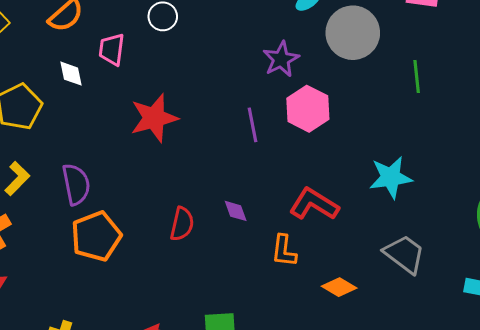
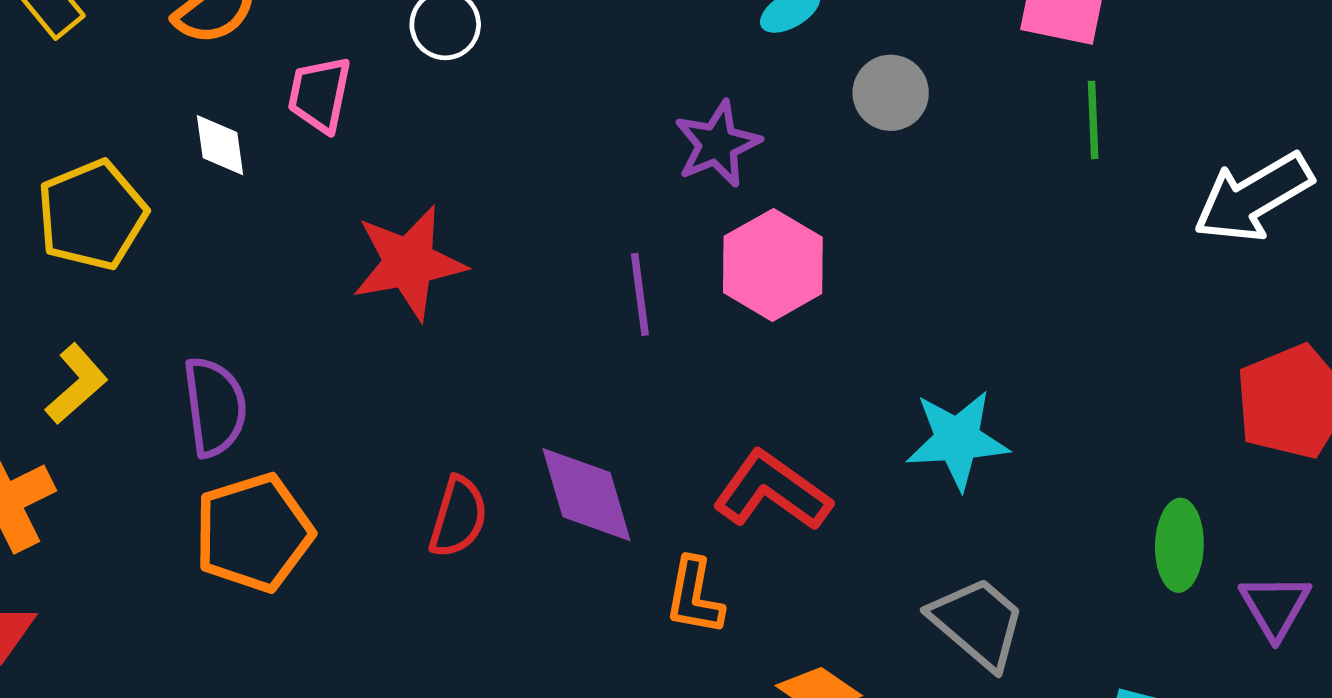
gray circle: (353, 33) -> (891, 93), size x0.6
green line: (417, 77) -> (1093, 120), moved
purple diamond: (236, 211) -> (587, 495), size x1.8

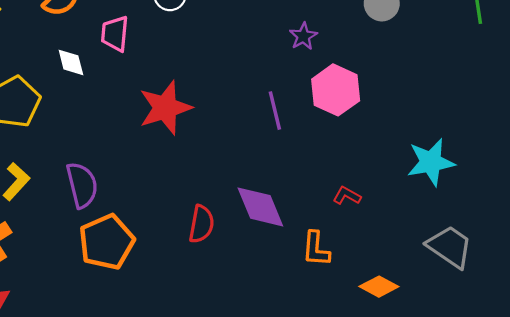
purple star: (717, 144) -> (303, 36), size x0.7
red L-shape: (772, 491) -> (347, 196), size x0.5

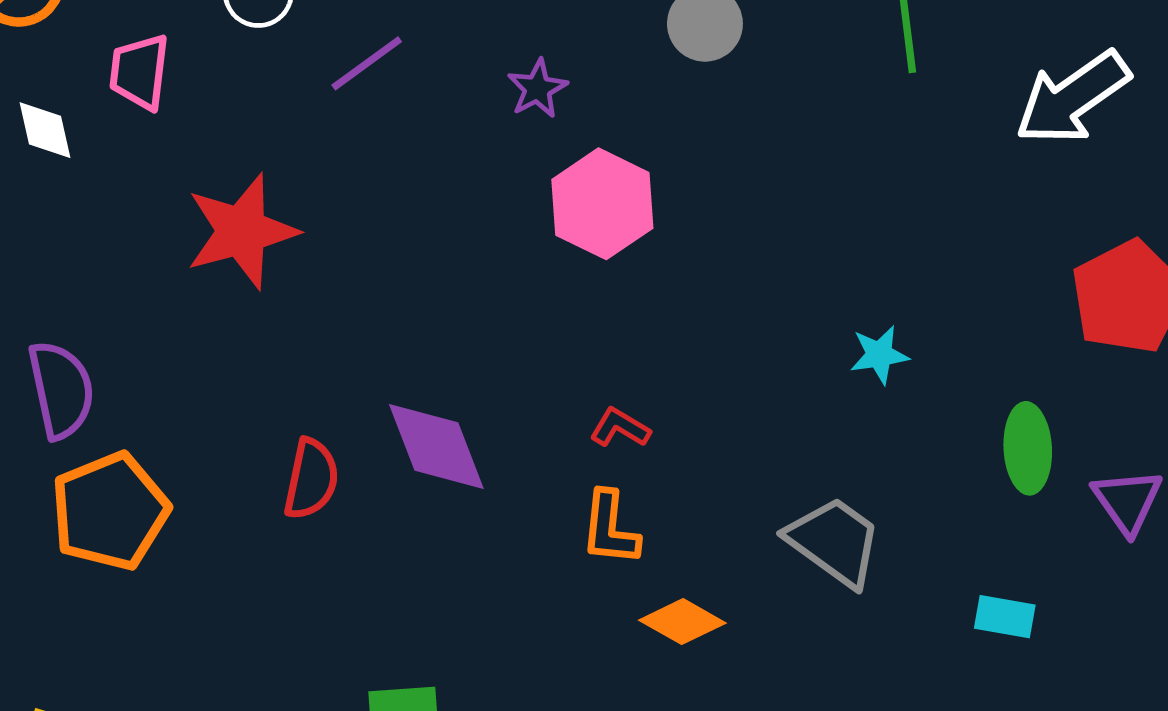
purple line: (275, 111) -> (367, 63), moved, turned 66
cyan star: (431, 162) -> (879, 355), moved, size x0.6
orange L-shape: (316, 249) -> (610, 528), moved

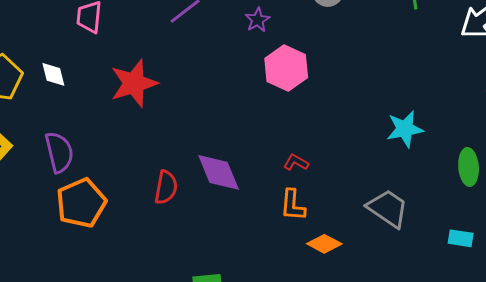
white diamond: (45, 130) -> (53, 74), moved
cyan star: (879, 355) -> (405, 129), size x1.5

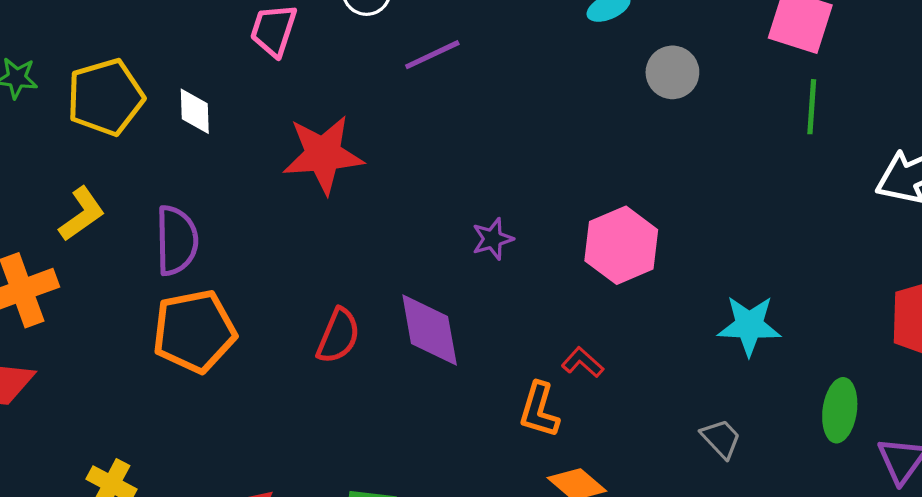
purple star: (258, 20) -> (493, 239), moved
pink hexagon: (286, 68) -> (621, 245), moved
red L-shape: (296, 162) -> (583, 362), moved
gray trapezoid: (388, 208) -> (721, 439), moved, size x0.6

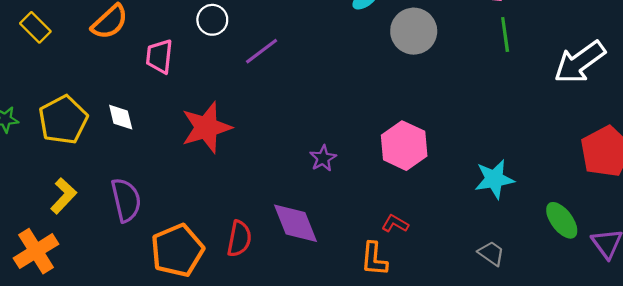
gray circle: (672, 72) -> (414, 31), size x1.4
orange pentagon: (194, 331) -> (177, 250), moved
green ellipse: (840, 410) -> (562, 220), turned -33

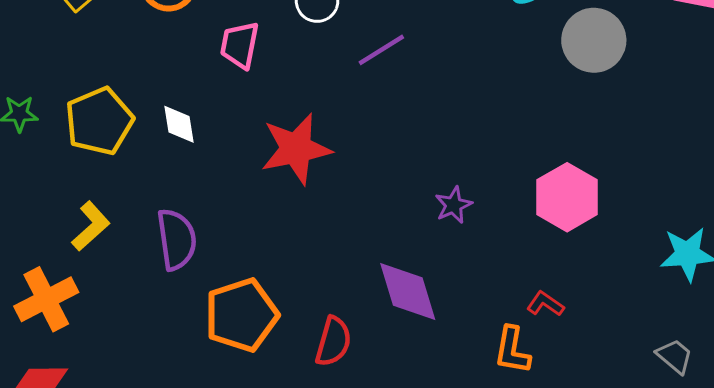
red semicircle: (239, 239) -> (333, 342), moved

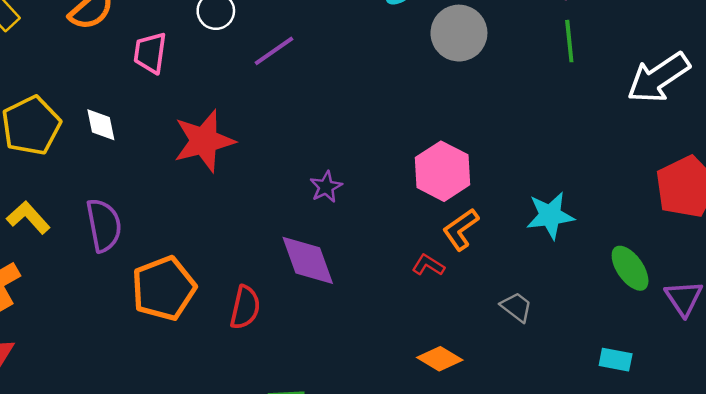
purple star: (454, 205) -> (326, 187), moved
yellow L-shape: (91, 226) -> (28, 217), turned -87
orange L-shape: (512, 350) -> (461, 229), moved, turned 48
gray trapezoid: (675, 356) -> (516, 307), moved

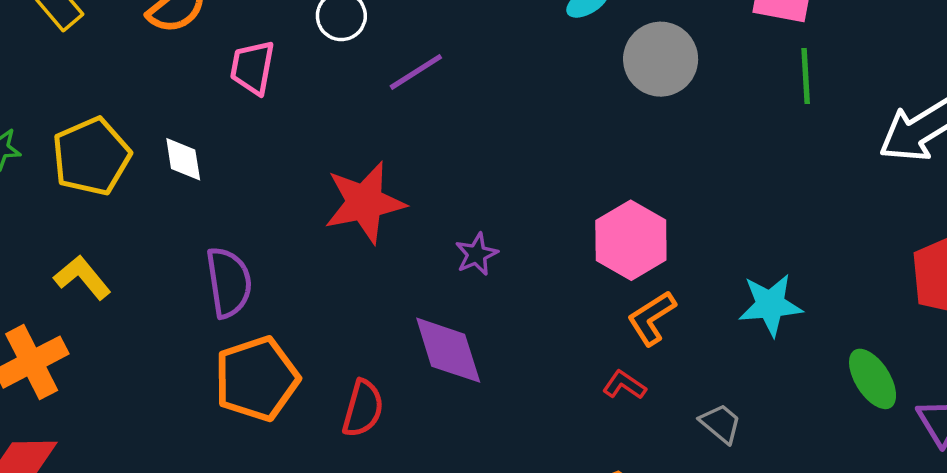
red star: (204, 141) -> (365, 202), moved
purple semicircle: (104, 225) -> (229, 282), moved
red L-shape: (428, 265) -> (624, 385), moved

